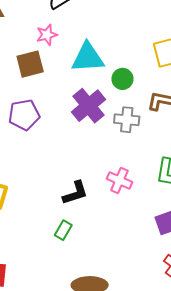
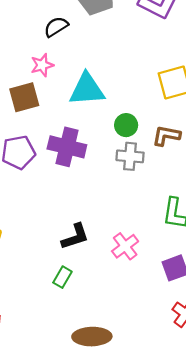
green circle: (122, 79) -> (126, 125), moved
purple cross: (88, 106) -> (67, 147), moved, turned -36
pink cross: (119, 180) -> (125, 246), moved, turned 30

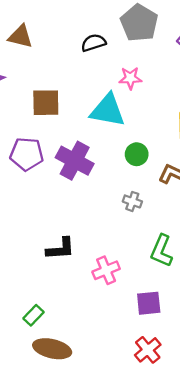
pink star: (42, 65) -> (130, 78), moved
gray cross: (130, 156) -> (132, 201), moved, size x0.7
green rectangle: (62, 277) -> (34, 315), moved

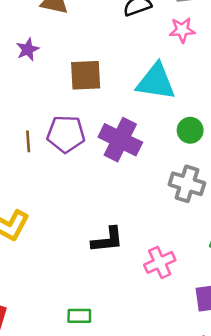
pink star: (130, 78) -> (182, 30), moved
gray cross: (132, 201) -> (187, 184), size x1.6
green rectangle: (34, 315) -> (79, 316), turned 48

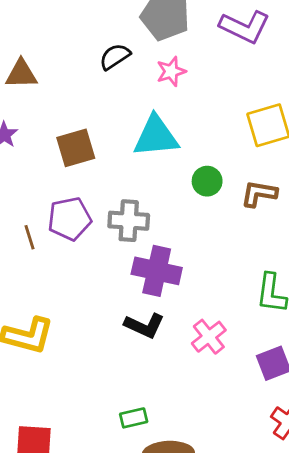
purple cross: (120, 140) -> (157, 271), moved
gray cross: (187, 184) -> (129, 221), moved
black L-shape: (107, 240) -> (144, 326), turned 44

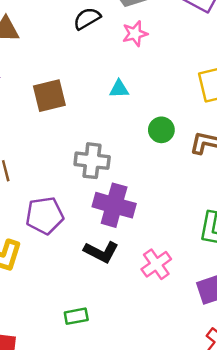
cyan triangle: (156, 136) -> (119, 89), size x0.5
purple pentagon: (70, 219) -> (45, 215), moved
green rectangle: (134, 418) -> (76, 316), moved

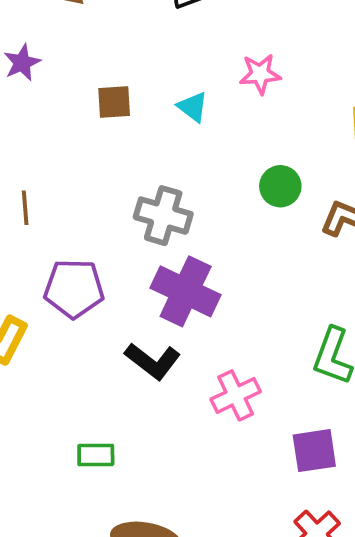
pink star: (135, 34) -> (260, 74), moved
cyan triangle: (119, 89) -> (193, 107), moved, turned 30
brown square: (49, 96) -> (114, 102), size x0.7

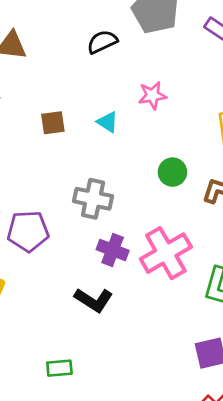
purple pentagon: (74, 289) -> (28, 231), moved
purple cross: (186, 291) -> (113, 250), size x0.7
pink cross: (236, 395) -> (166, 253), moved, size x1.5

